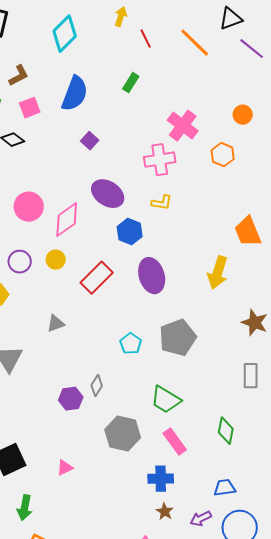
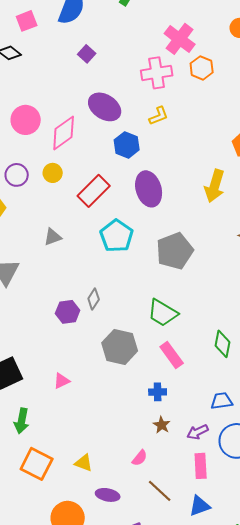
orange hexagon: (223, 155) -> (202, 68), moved
yellow L-shape: (162, 203) -> (159, 116), turned -30
cyan pentagon: (131, 344) -> (117, 236), moved, size x1.5
blue cross: (161, 479) -> (158, 392), size x0.7

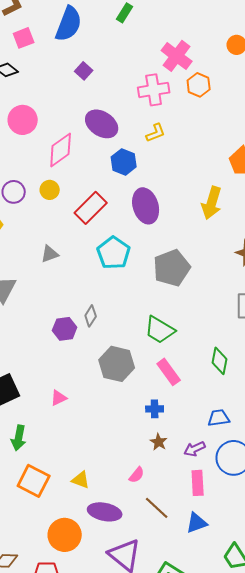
pink circle: (26, 120) -> (23, 120), moved
purple ellipse: (108, 495) -> (105, 512), size x1.4

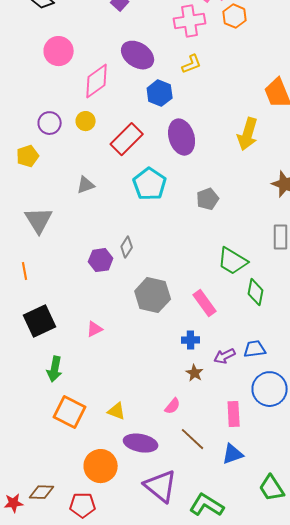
gray pentagon: (172, 268) -> (208, 199), size x0.6
green trapezoid: (160, 330) -> (233, 261), moved
purple arrow: (195, 449) -> (225, 356), moved

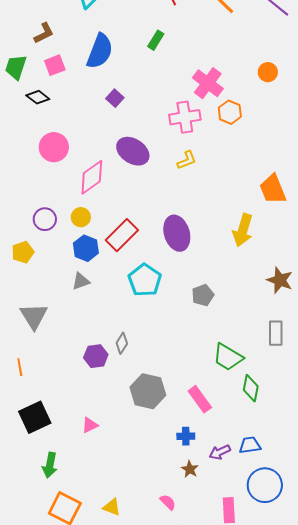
blue hexagon: (160, 93) -> (86, 248), moved
pink semicircle: (173, 406) -> (168, 502), turned -84

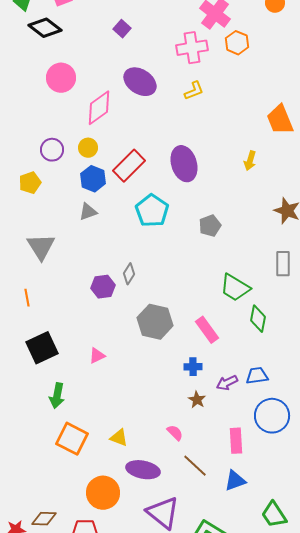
black diamond: (38, 97) -> (45, 28), size x1.4
yellow arrow: (243, 230) -> (250, 161), size x0.6

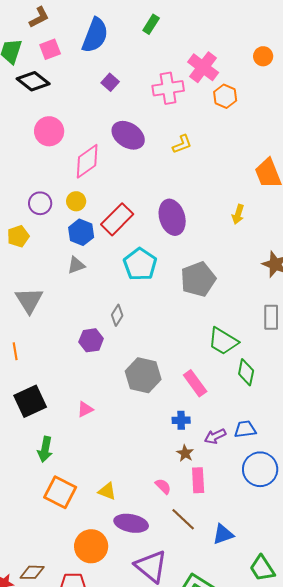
pink cross: (192, 48) -> (168, 88), moved
gray pentagon: (210, 226) -> (198, 279), size x1.6
gray diamond: (129, 274) -> (117, 315), moved
pink rectangle: (236, 441) -> (198, 480), moved

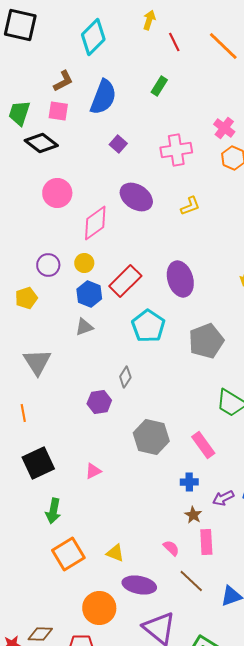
brown L-shape: (39, 17) -> (63, 81), moved
pink square: (50, 49) -> (58, 111), turned 30
pink cross: (203, 67) -> (224, 128), moved, size x0.7
orange square: (60, 492) -> (68, 554), turned 32

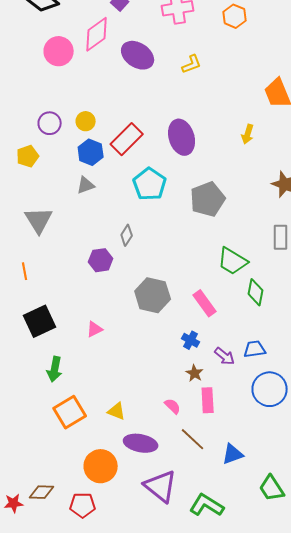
pink diamond: (95, 223) -> (97, 34), moved
blue cross: (189, 482) -> (191, 340), turned 30
purple arrow: (223, 498) -> (225, 356), turned -115

